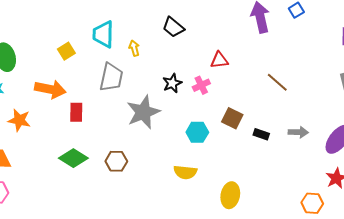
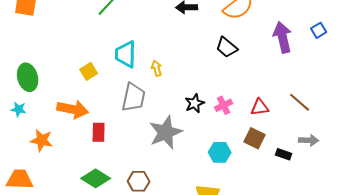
black trapezoid: (173, 27) -> (227, 47), moved
red triangle: (219, 60) -> (260, 107), moved
gray arrow: (298, 132) -> (309, 140), moved

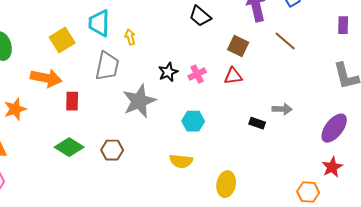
yellow square: (89, 71) -> (62, 40), size x1.4
brown line: (300, 102) -> (285, 41), moved
brown square: (255, 138) -> (238, 46), moved
orange star: (42, 140) -> (15, 109), turned -30

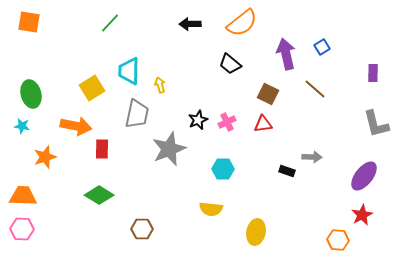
brown hexagon: (112, 150) -> (142, 229), moved

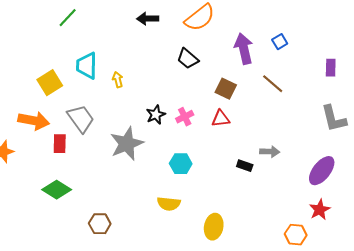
gray trapezoid: (137, 114) -> (81, 119), moved, turned -48

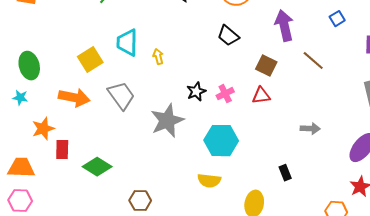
blue square: (280, 42) -> (337, 19), moved
red rectangle: (60, 144) -> (62, 150), moved
cyan hexagon: (181, 164) -> (221, 141), size x1.5
black rectangle: (245, 166) -> (285, 173), moved, turned 49

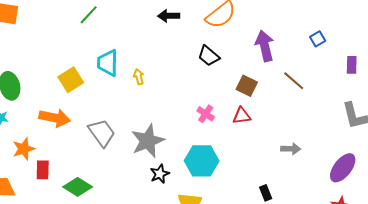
black star: (196, 92) -> (160, 174), moved
pink cross: (225, 94) -> (206, 114), turned -30
gray trapezoid: (121, 96) -> (102, 133), moved

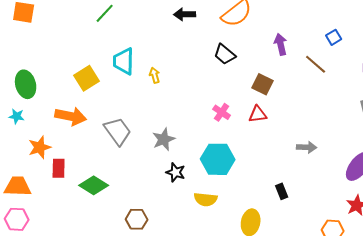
purple arrow: (265, 46) -> (281, 44), size x0.7
brown line: (294, 81) -> (316, 64), moved
gray star: (148, 141) -> (164, 139), size x0.7
black star: (160, 174) -> (176, 172), turned -30

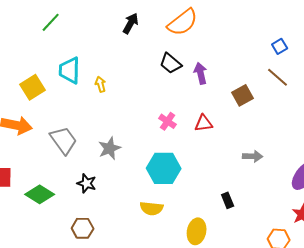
black arrow: (185, 14) -> (131, 23), turned 120
purple arrow: (281, 44) -> (201, 73), moved
brown line: (316, 64) -> (278, 77), moved
brown square: (263, 84) -> (243, 95), moved, turned 35
black star: (176, 172) -> (87, 183), moved

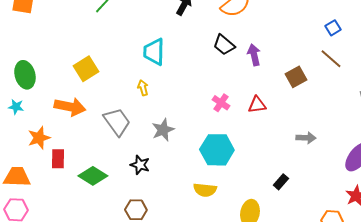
cyan trapezoid: (70, 70) -> (154, 52), moved
yellow arrow: (101, 84) -> (143, 88), moved
black rectangle: (228, 200) -> (281, 182), turned 63

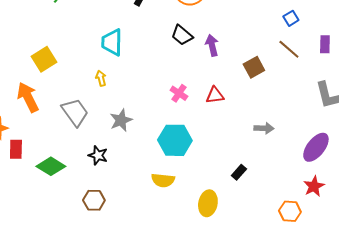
orange arrow: (70, 107) -> (28, 97), turned -128

